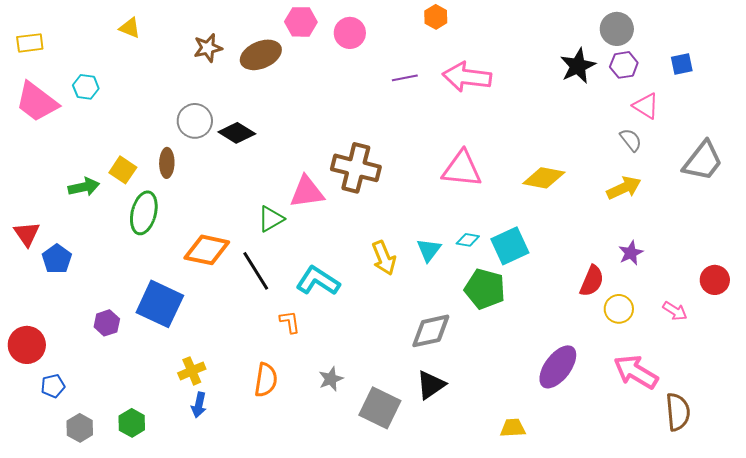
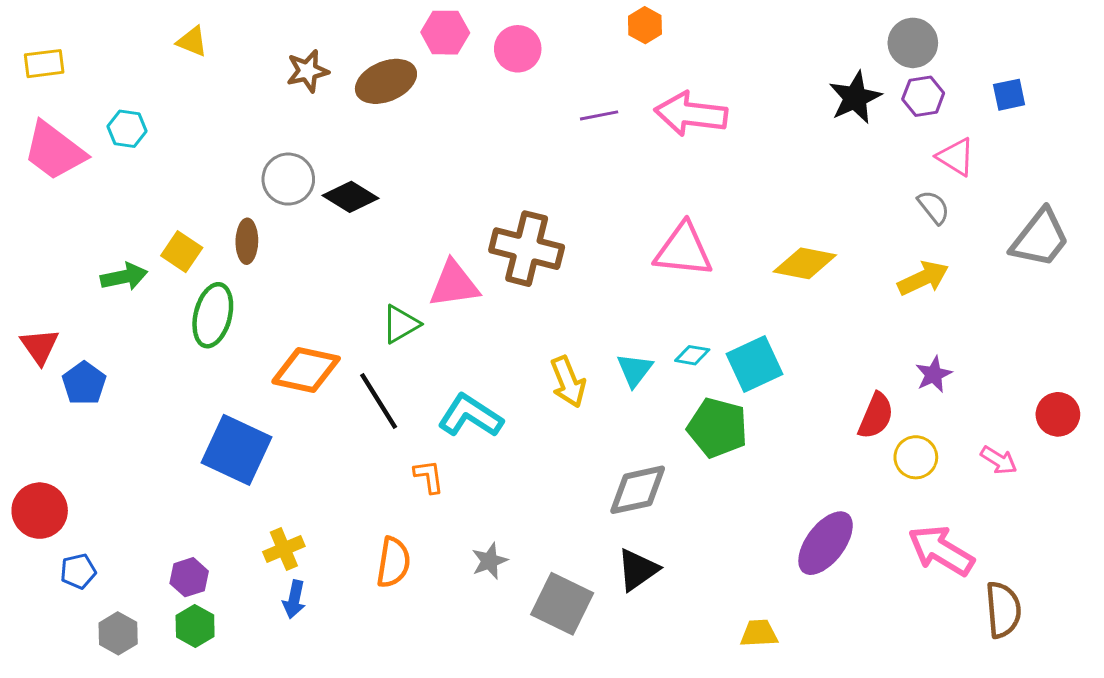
purple hexagon: (107, 323) -> (189, 577), moved

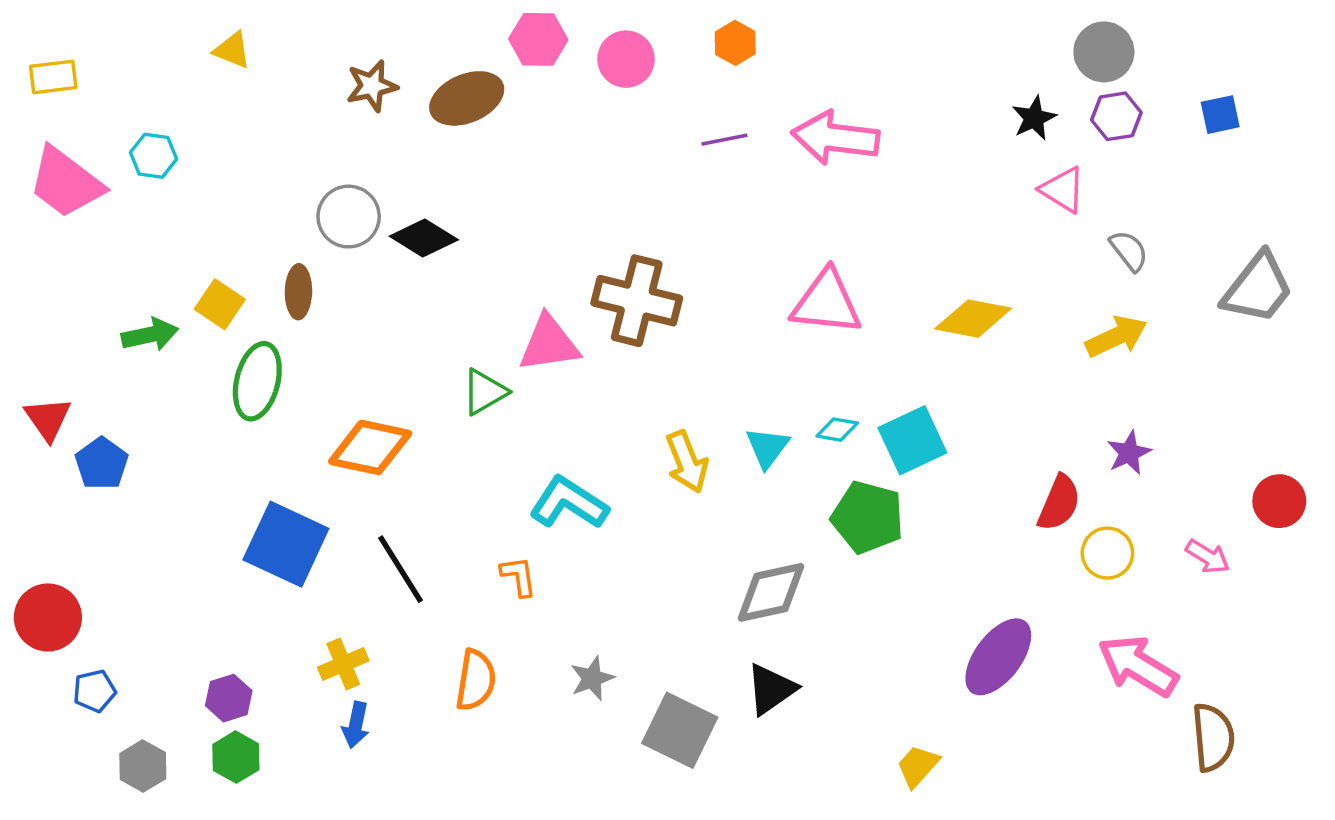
orange hexagon: (645, 25) -> (735, 43), moved
black star: (855, 98) -> (1034, 118), size x0.7
pink triangle: (956, 157) -> (1063, 190), moved
black line: (379, 401) -> (400, 569), moved
yellow trapezoid: (759, 633) -> (918, 766), turned -45

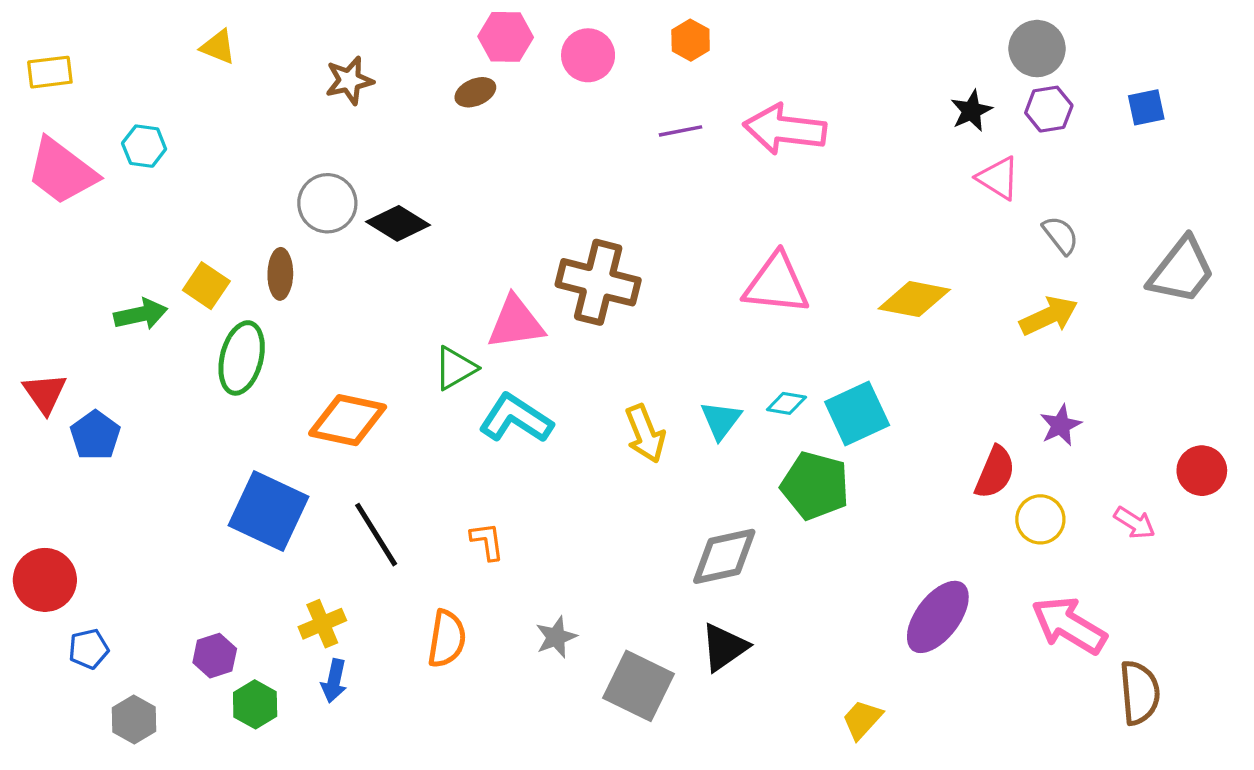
brown ellipse: (467, 98) -> (475, 92), moved, size x0.6
cyan L-shape: (569, 503) -> (516, 418), moved
green hexagon: (236, 757) -> (255, 704), moved

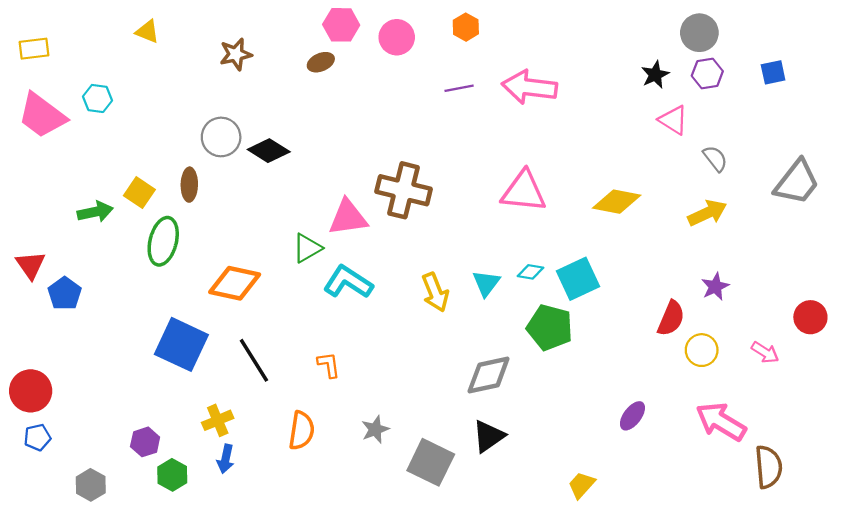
purple ellipse: (938, 617) -> (632, 416), size x0.6
blue pentagon: (89, 649) -> (37, 437), moved

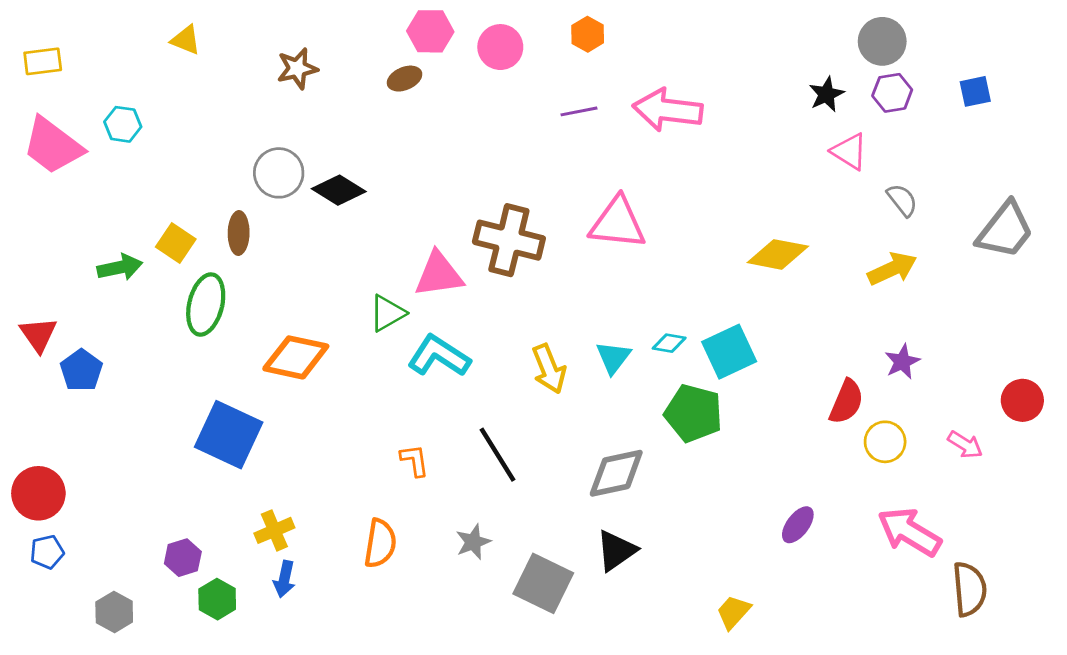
pink triangle: (524, 191) -> (618, 223), moved
black line: (254, 360) -> (497, 455), moved

